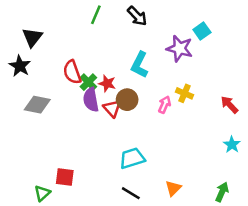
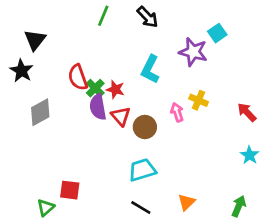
brown circle: (127, 100) -> (145, 127), moved
gray diamond: (37, 105) -> (40, 112), turned -40
pink arrow: (165, 105) -> (177, 112), turned -42

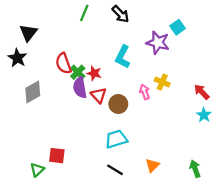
cyan star: (250, 155) -> (204, 115), moved
green arrow: (239, 206) -> (195, 169), turned -42

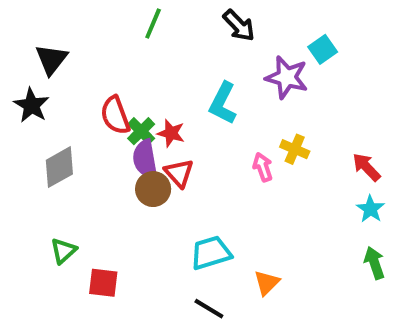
black arrow: (120, 14) -> (239, 26), moved
brown circle: (118, 104) -> (153, 189), moved
orange triangle: (152, 165) -> (267, 283), moved
green arrow: (195, 169) -> (374, 263), moved
green triangle: (37, 170) -> (63, 251), moved

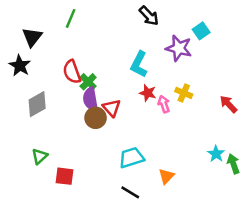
green line: (153, 24) -> (71, 18), moved
red star: (171, 133) -> (148, 93), moved
cyan star: (370, 209) -> (216, 154), moved

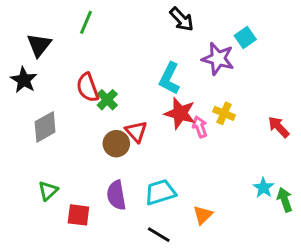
red star: (148, 93) -> (180, 113), size x1.5
purple semicircle: (91, 99) -> (116, 195), moved

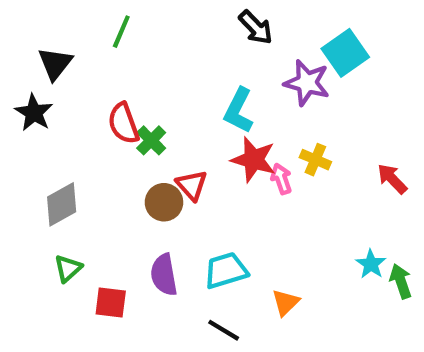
cyan square: (245, 37) -> (345, 53), size x1.5
gray diamond: (45, 127) -> (62, 204), moved

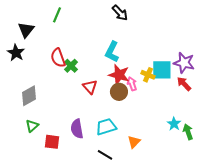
cyan square: (345, 53) -> (162, 70), moved, turned 35
purple star: (307, 83) -> (184, 63), moved
brown circle: (164, 202) -> (119, 92), moved

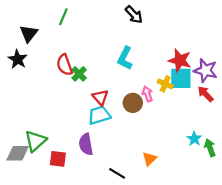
red star: (119, 75) -> (180, 60), moved
gray diamond: (29, 96) -> (18, 153), moved, turned 30
green triangle: (32, 126) -> (35, 141), size x1.5
cyan trapezoid: (106, 127) -> (99, 115), moved

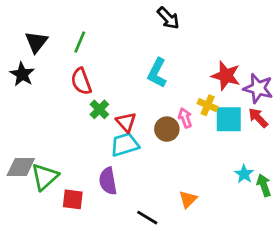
green line: (63, 17) -> (80, 42), moved
green cross: (79, 74) -> (99, 109), moved
cyan square: (181, 78) -> (229, 119), moved
gray diamond: (18, 153) -> (21, 167), moved

